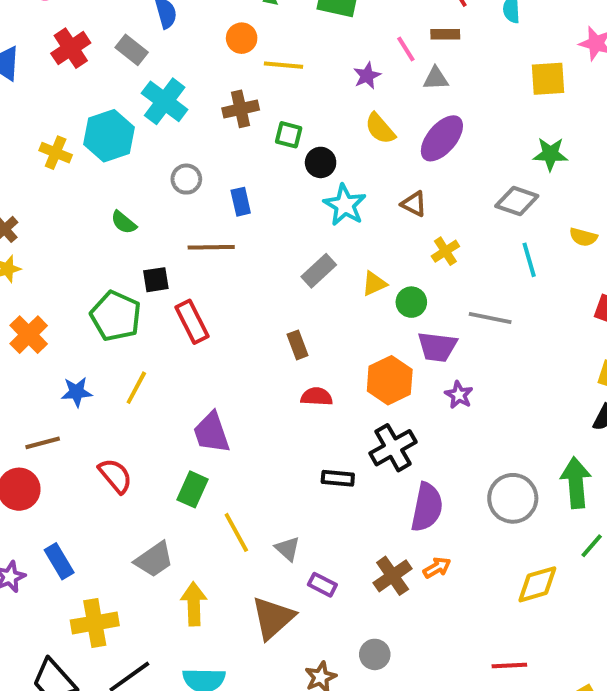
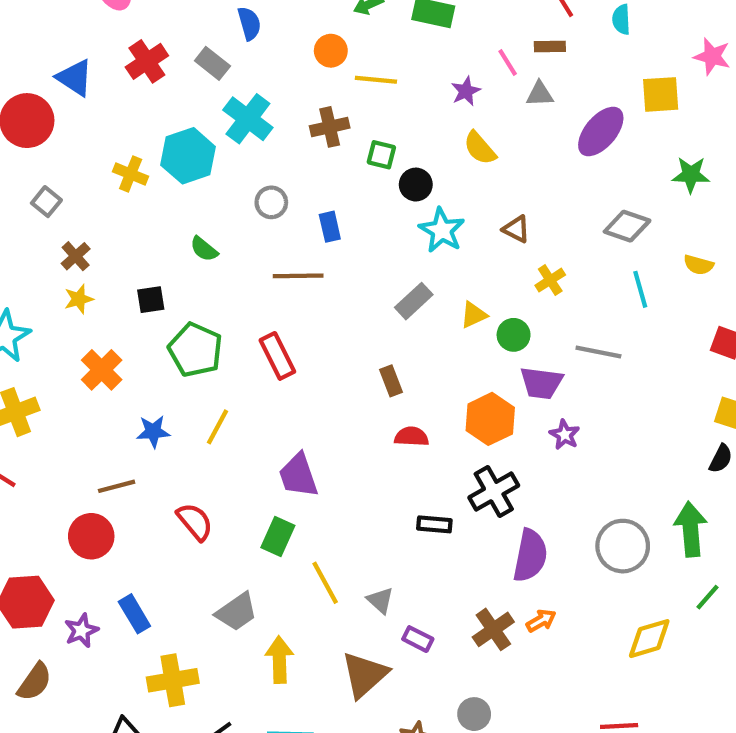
purple ellipse: (442, 138) -> (601, 132), moved
green star: (550, 154) -> (691, 175), moved
black square: (156, 280) -> (151, 300), moved

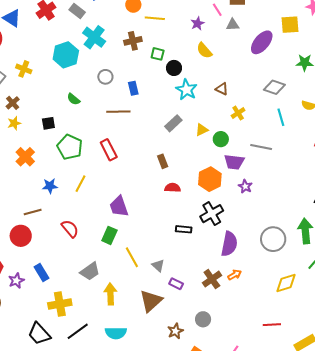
yellow cross: (131, 174) -> (24, 69), moved

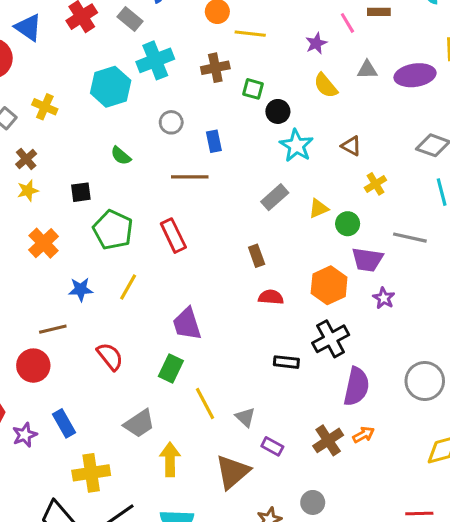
gray triangle: (233, 25) -> (367, 70), moved
cyan cross: (94, 37) -> (155, 60), turned 30
purple ellipse: (262, 42) -> (415, 75), turned 40

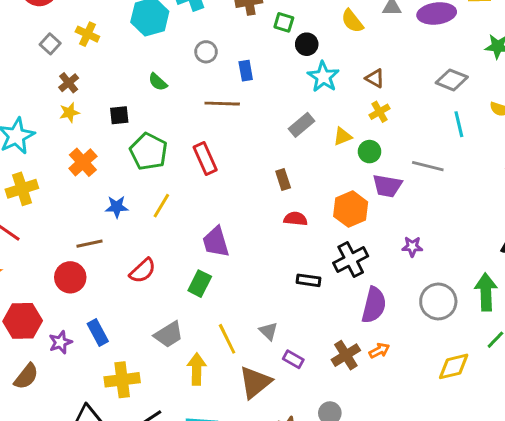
yellow cross: (375, 184) -> (379, 112), moved
purple star: (384, 298) -> (412, 247), moved, turned -30
red semicircle: (110, 356) -> (143, 271), turned 84
yellow line: (205, 403) -> (227, 339), moved

